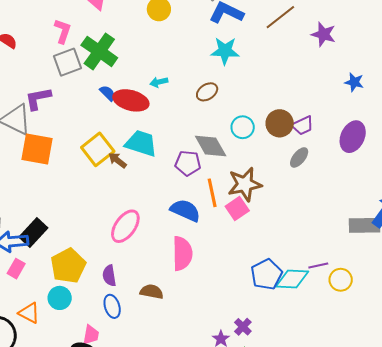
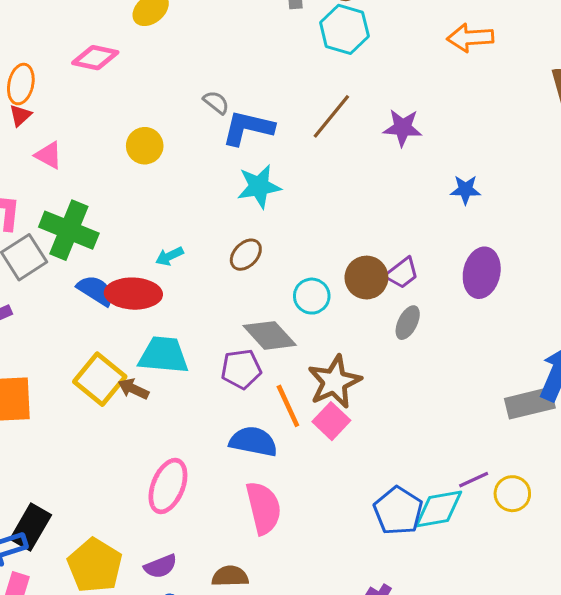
blue semicircle: (108, 93) -> (96, 290), size x1.4
purple semicircle: (109, 276) -> (161, 566), turned -90

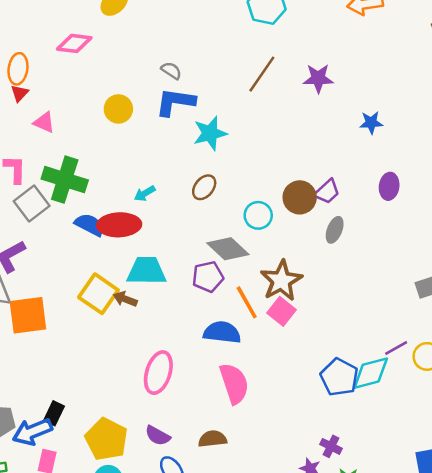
blue L-shape: (248, 128) -> (175, 102), moved
purple ellipse: (482, 273) -> (389, 186), size x0.7
black rectangle: (31, 527) -> (54, 413), size x0.7
purple semicircle: (161, 566) -> (158, 436), turned 55

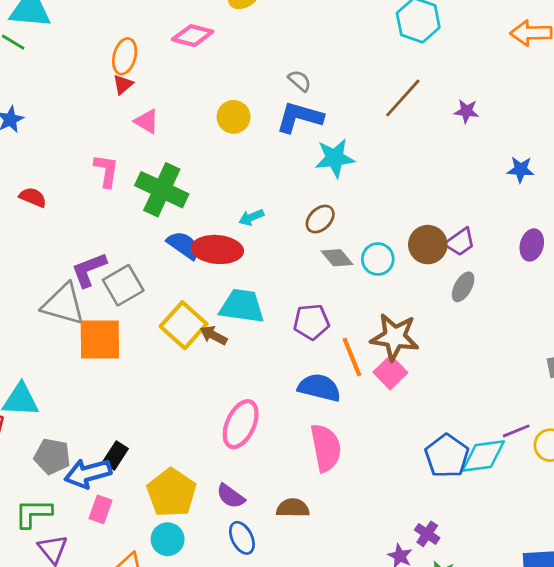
purple star: (318, 78) -> (466, 111), size x0.7
gray square: (32, 204) -> (123, 285), moved
gray diamond: (228, 249) -> (337, 258), moved, size x0.7
brown star: (281, 281) -> (395, 337), turned 30

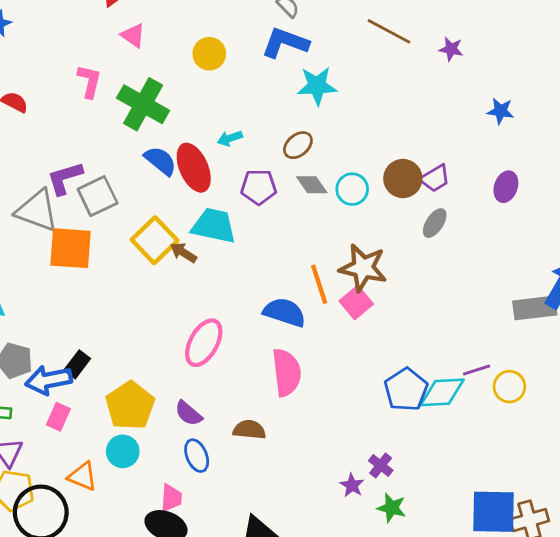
brown line: (403, 98) -> (389, 31), turned 72
yellow circle: (234, 117) -> (209, 54), moved
red ellipse: (217, 249) -> (194, 168), turned 57
purple pentagon: (311, 322) -> (259, 187), moved

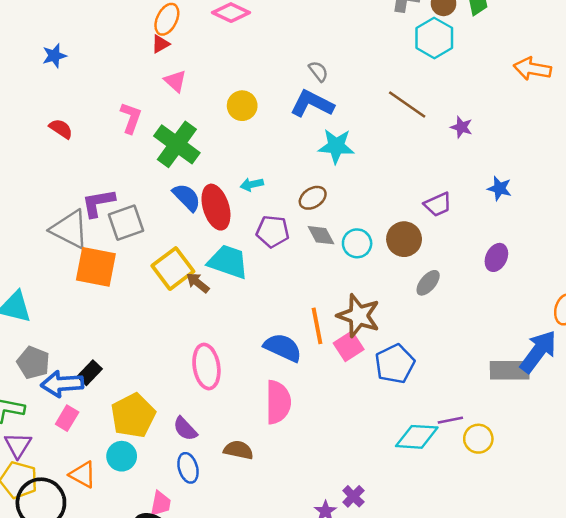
purple trapezoid: (435, 178) -> (438, 205), moved
pink ellipse: (204, 343) -> (206, 367), turned -45
blue pentagon: (406, 390) -> (395, 364), moved

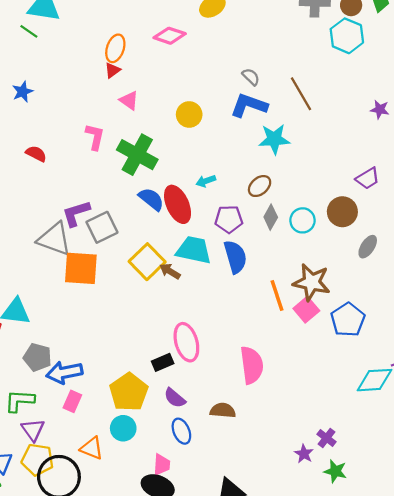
brown line: (407, 104) -> (301, 94), moved, turned 32
gray diamond: (321, 235) -> (271, 217), turned 65
blue semicircle: (283, 348) -> (235, 257), moved, turned 56
black rectangle: (90, 373) -> (163, 362), moved, turned 30

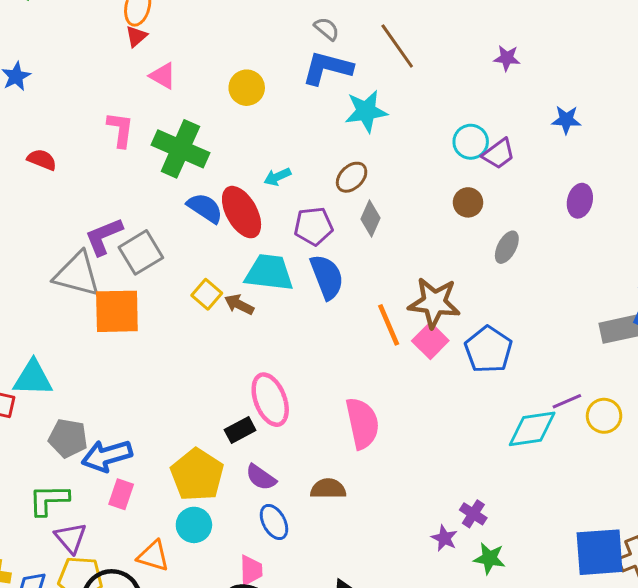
brown circle: (342, 212) -> (468, 202), size x0.7
cyan circle: (302, 220) -> (471, 142), moved
yellow square: (147, 262) -> (207, 294), size x0.6

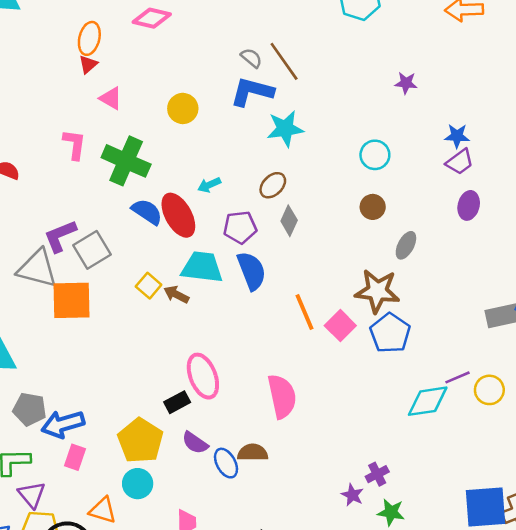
brown line: (397, 46) -> (284, 61), moved
purple trapezoid: (499, 154) -> (460, 162), moved
brown star: (434, 303) -> (377, 291), moved
purple cross: (473, 514) -> (377, 474), turned 30
blue ellipse: (274, 522) -> (226, 463), moved

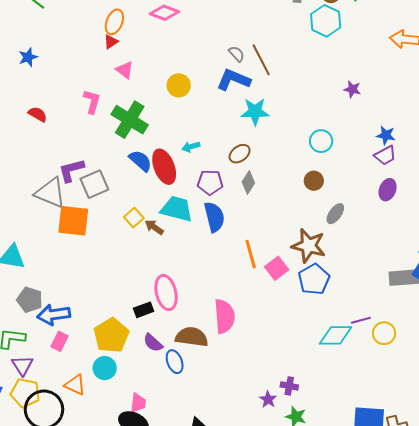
brown semicircle: (253, 453) -> (192, 337), moved, size x1.4
purple cross: (377, 474) -> (289, 386), turned 30

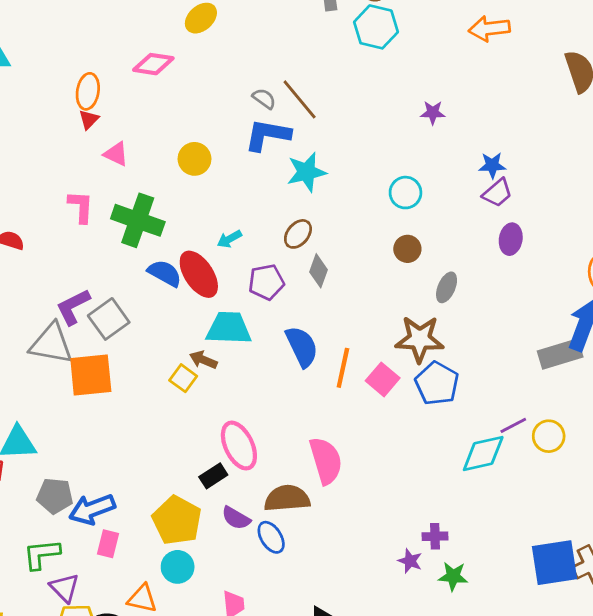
blue semicircle: (214, 217) -> (302, 347), moved
yellow square: (134, 218) -> (183, 378), moved
orange line: (251, 254) -> (343, 368), turned 40

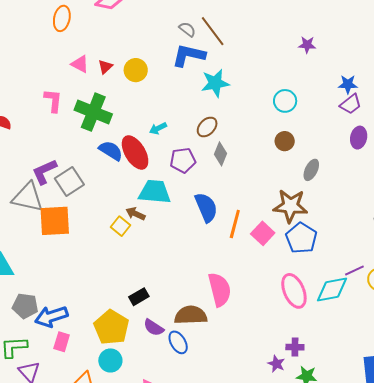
red triangle: (89, 119) -> (105, 67), moved
pink ellipse: (239, 446) -> (294, 291), moved

